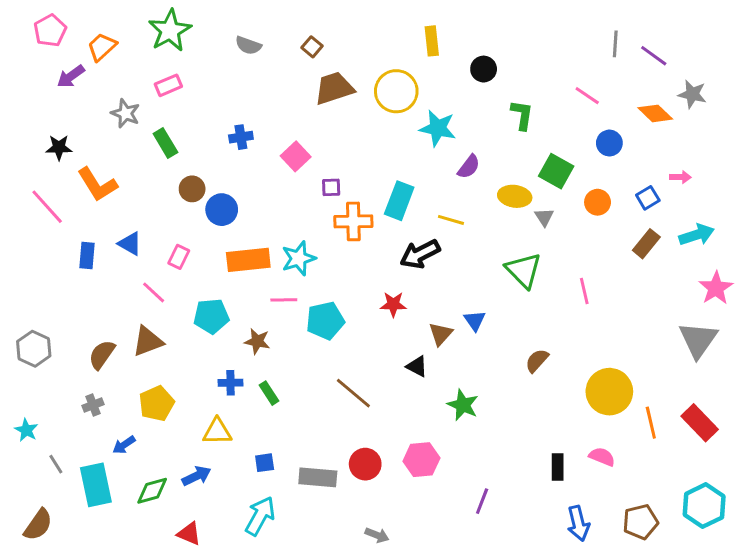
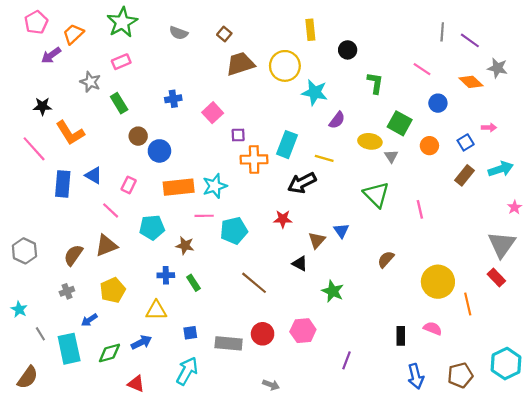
blue rectangle: (87, 255) -> (63, 184), size x1.4
pink star: (716, 288) -> (514, 207), size x0.6
red rectangle: (700, 423) -> (496, 277), moved, size x0.7

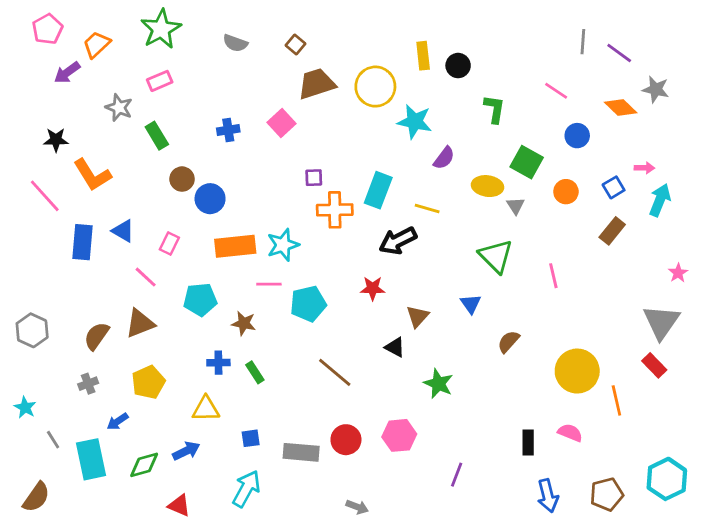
yellow rectangle: (310, 30) -> (423, 56), moved
pink square: (213, 113) -> (281, 123), moved
cyan arrow: (501, 169) -> (660, 200), moved, turned -50
blue triangle: (341, 231) -> (471, 304), moved

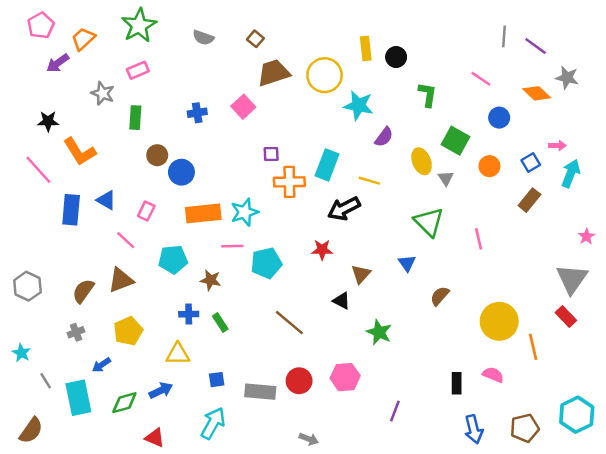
green rectangle: (157, 136) -> (135, 118), turned 35
yellow ellipse: (487, 186) -> (422, 161), turned 60

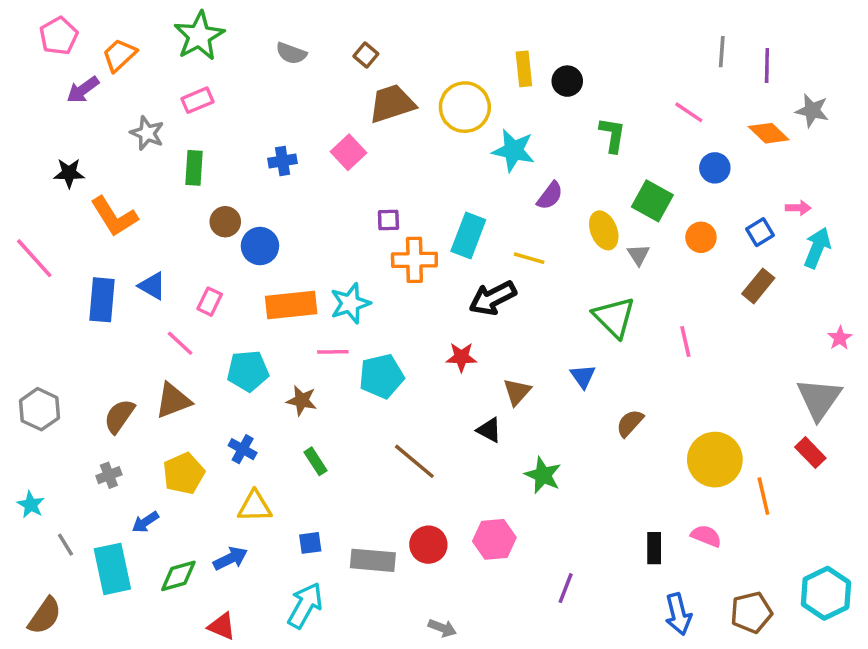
purple line: (536, 46) -> (767, 65), turned 55
pink line: (38, 170) -> (34, 258), moved
blue cross: (189, 314) -> (243, 449), moved, turned 30

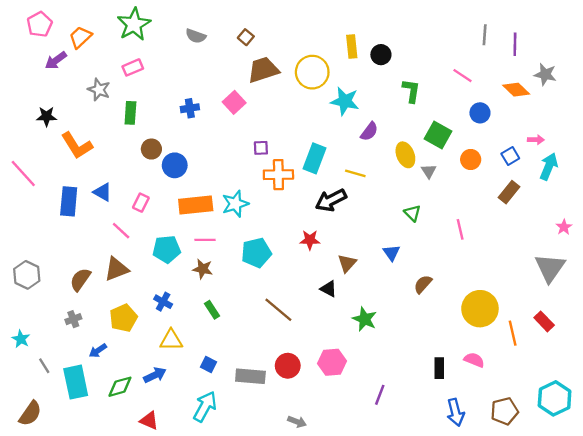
green triangle: (614, 317) -> (412, 213), size x0.6
pink line: (333, 352) -> (205, 240), moved
red rectangle: (810, 453) -> (544, 321), moved
blue square: (310, 543) -> (208, 365), turned 35

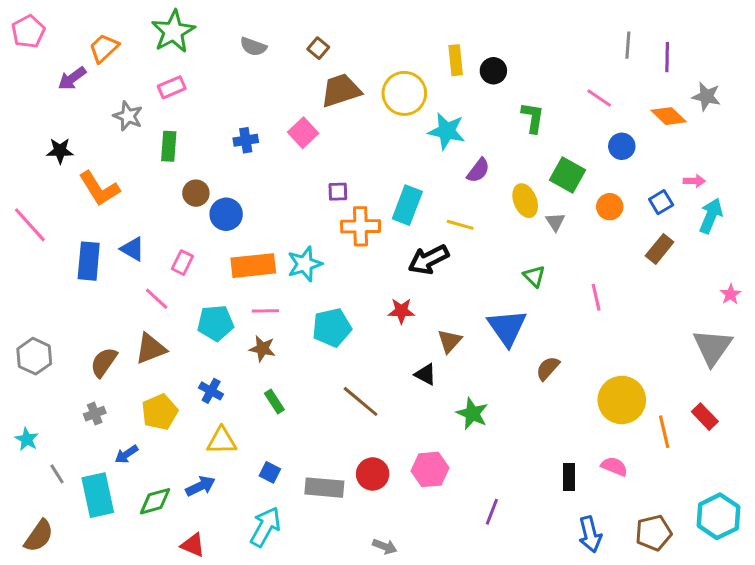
pink pentagon: (40, 24) -> (28, 31), moved
blue triangle: (391, 253) -> (507, 327), size x1.8

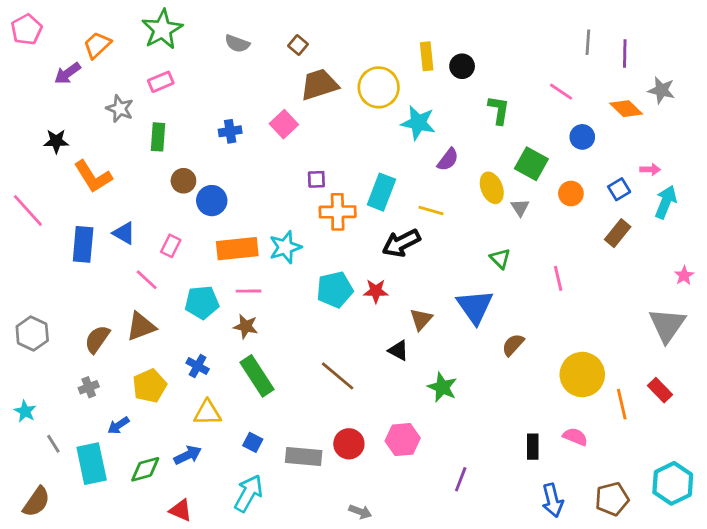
cyan pentagon: (332, 327) -> (335, 290), moved
green rectangle: (274, 401) -> (257, 376), size x1.8

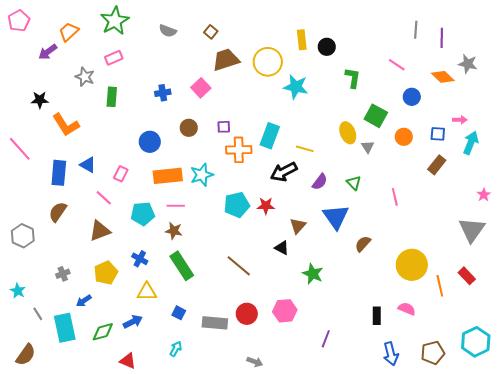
purple semicircle: (448, 160) -> (320, 182), moved
brown circle: (183, 181) -> (189, 128), moved
blue square: (619, 189) -> (438, 134), turned 35
brown semicircle: (97, 339) -> (58, 212), moved
cyan arrow: (249, 493) -> (176, 349), size x0.6

